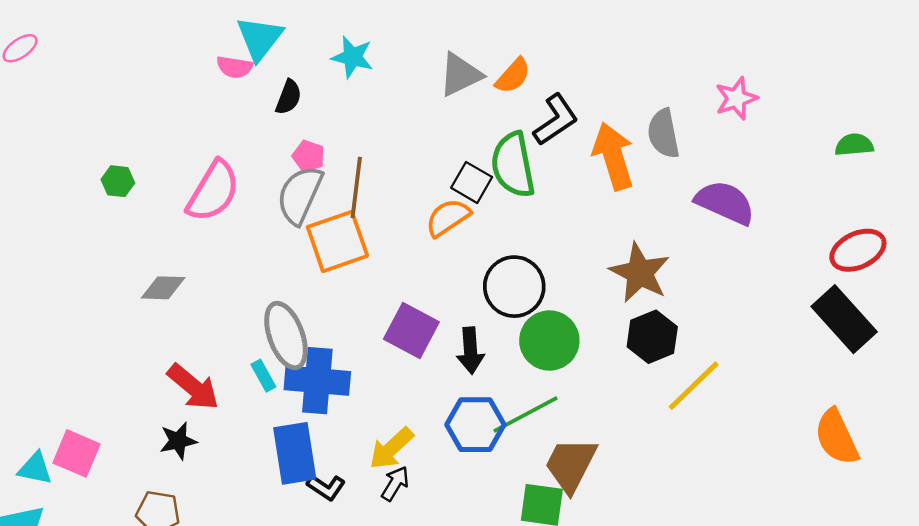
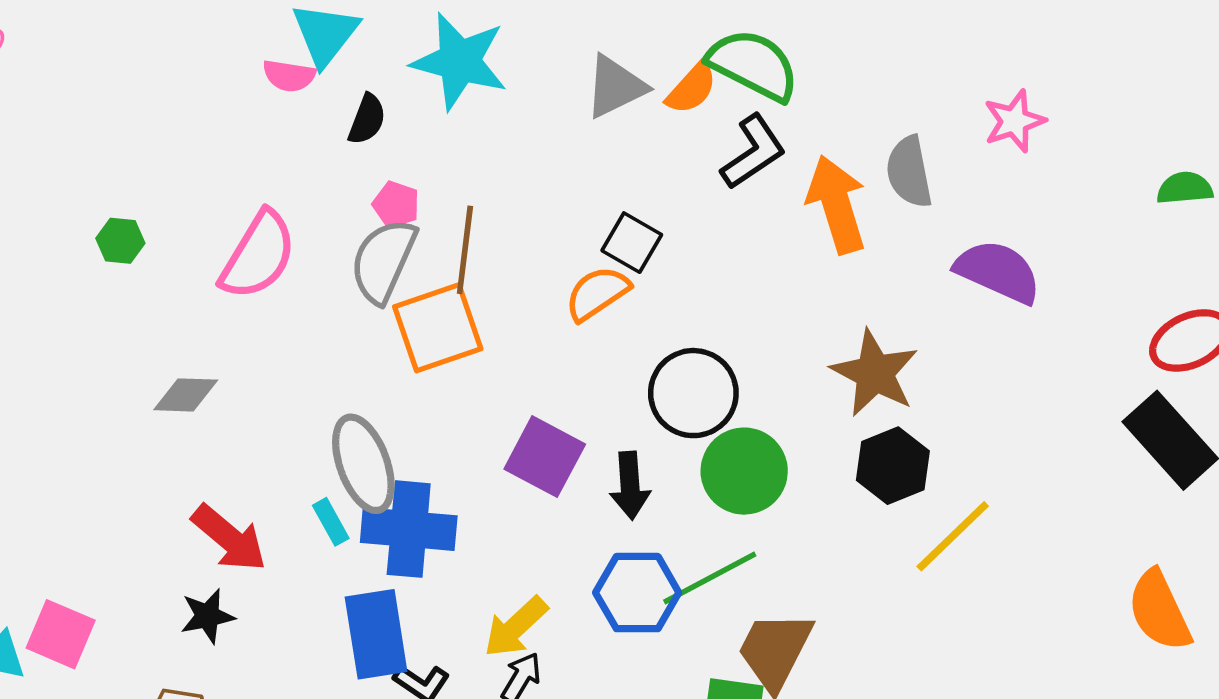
cyan star: (352, 57) -> (459, 61), size x1.6
green semicircle: (513, 165) -> (753, 65), moved, turned 128

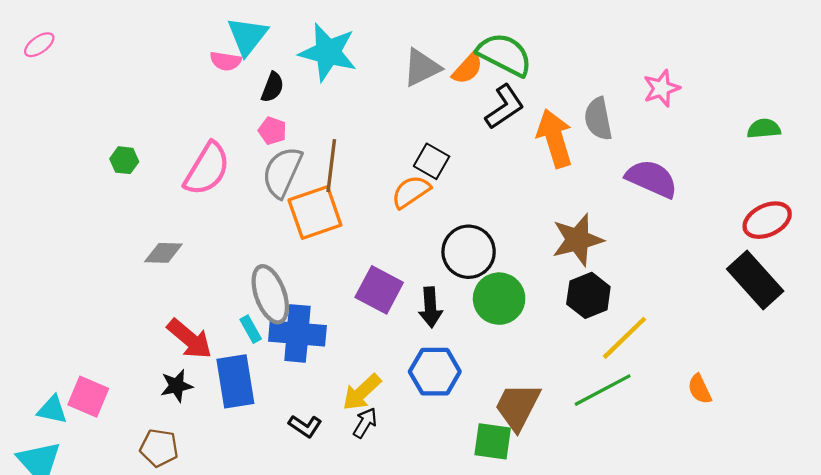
pink pentagon: (396, 204) -> (272, 131), moved
brown star: (875, 373) -> (578, 240), turned 30
green line: (710, 578) -> (603, 390), moved
orange semicircle: (1159, 611) -> (700, 389), moved, size x0.6
blue rectangle: (376, 634) -> (235, 381), moved

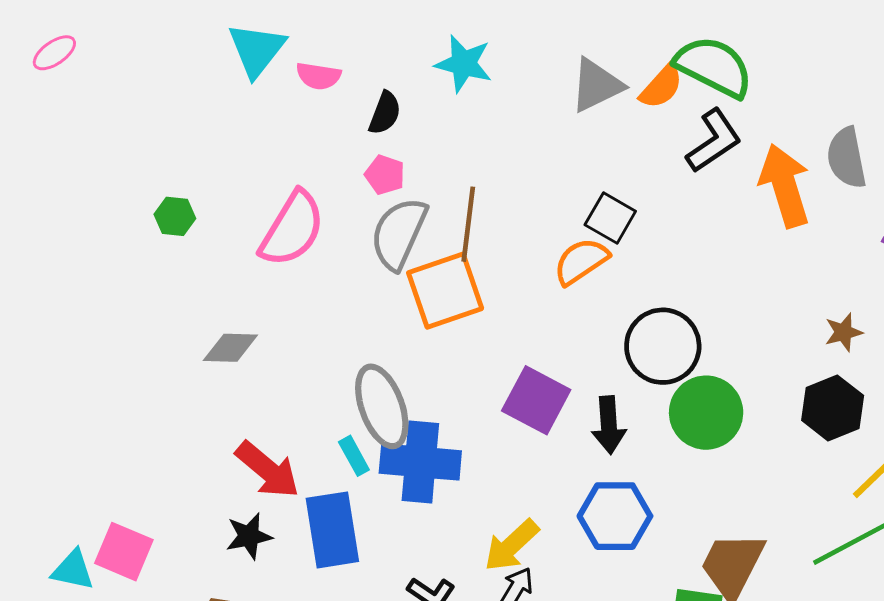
cyan triangle: (247, 36) -> (257, 50), moved
cyan star: (328, 52) -> (464, 64), size x0.7
brown star: (578, 240) -> (843, 332), moved, size x0.5

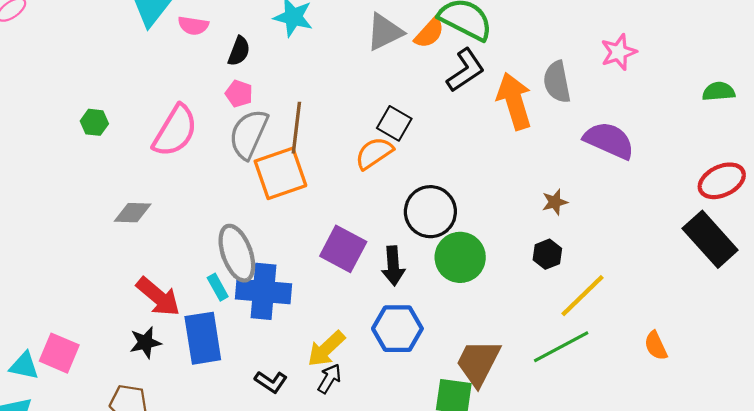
black hexagon: (833, 408) -> (547, 254), size x0.7

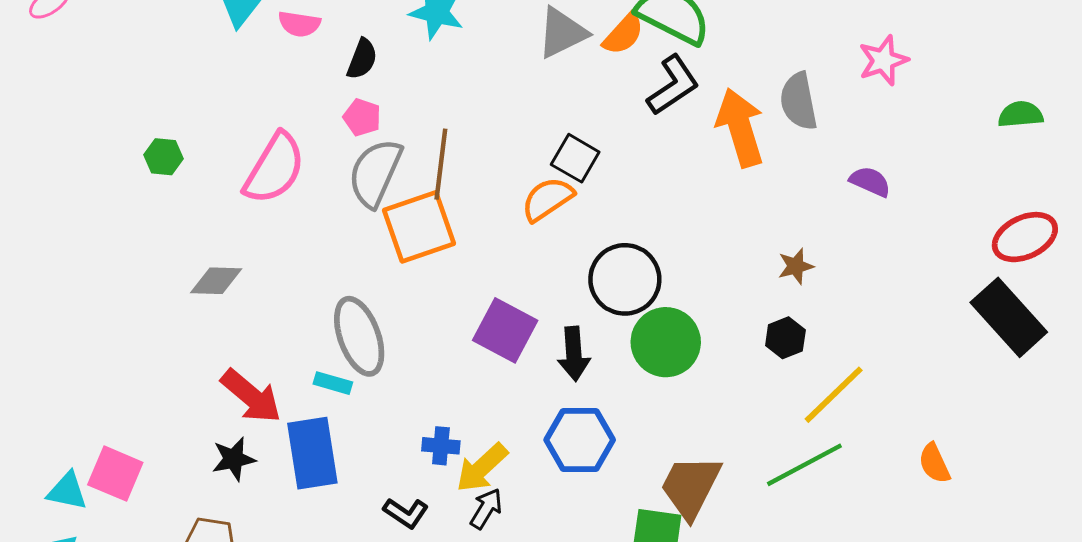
purple semicircle: (609, 140) -> (870, 182), size x0.6
cyan rectangle: (218, 287) -> (333, 383), turned -45
blue cross: (263, 291) -> (441, 446), moved, size x0.5

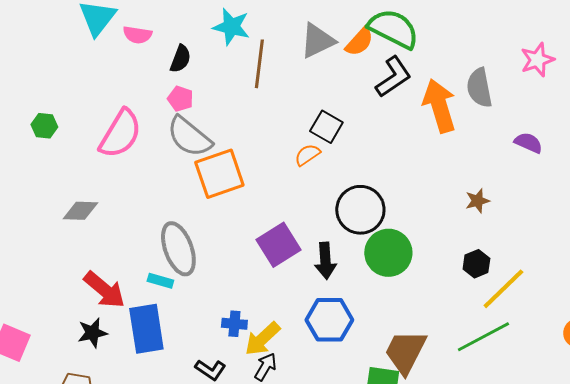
brown line: (441, 164) -> (259, 64), moved
gray semicircle: (375, 173) -> (189, 137), turned -75
orange semicircle: (547, 199) -> (307, 155), size x0.7
purple square: (505, 330) -> (278, 245), turned 30
black hexagon: (785, 338) -> (476, 264), moved

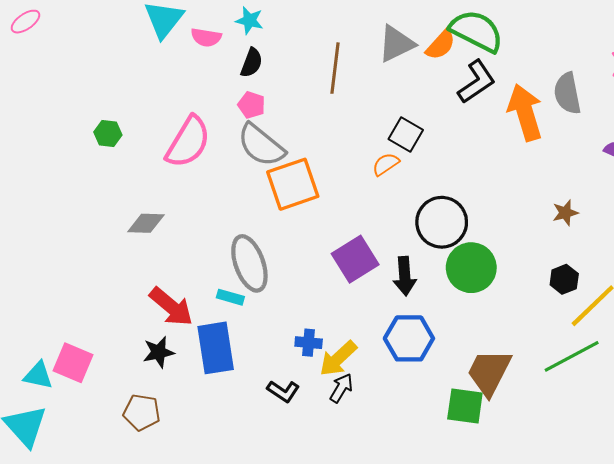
cyan star: (231, 27) -> (249, 20), moved, size x0.7

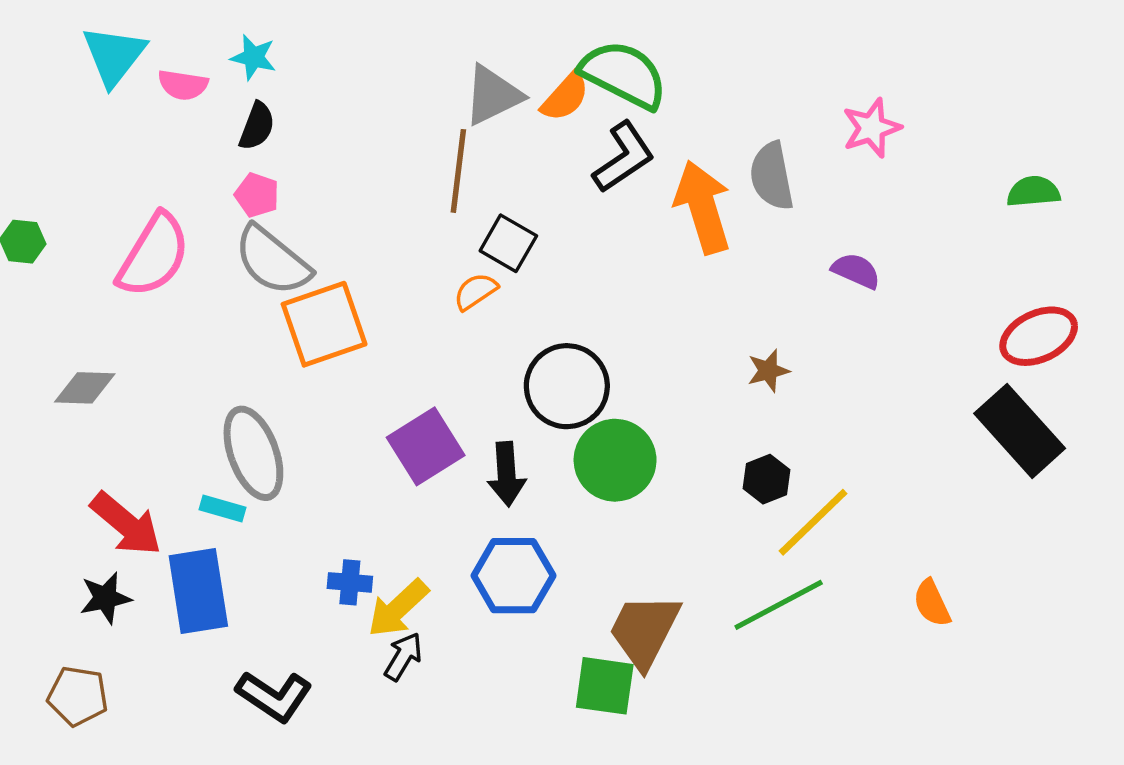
brown line: (335, 68) -> (458, 171), moved
black L-shape: (283, 391) -> (274, 696), moved, size x1.4

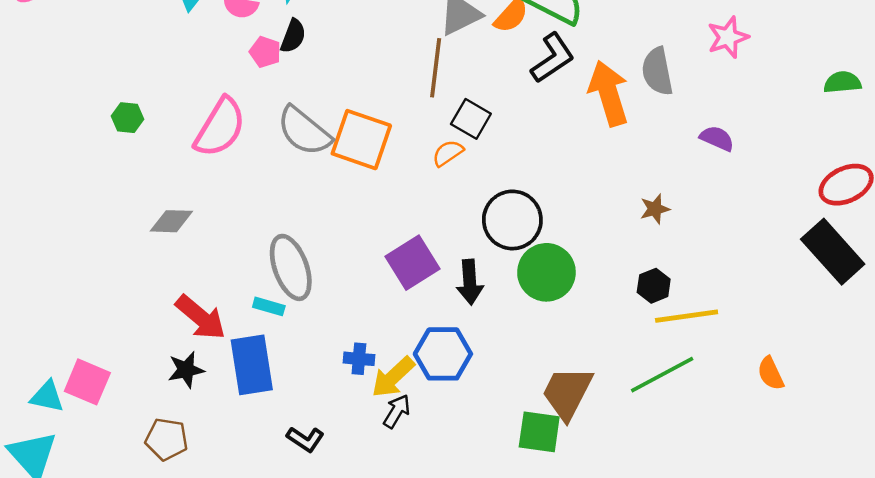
pink pentagon: (257, 195) -> (265, 52), moved
orange square: (324, 324) -> (361, 140), moved, turned 38
yellow line: (813, 522) -> (687, 316), turned 36
blue hexagon: (513, 576) -> (443, 354), moved
black L-shape: (274, 696) -> (305, 439), size x0.7

